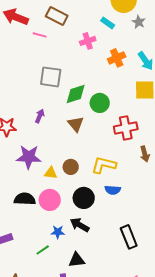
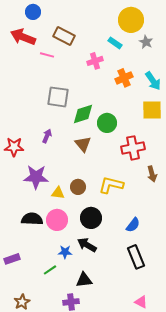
blue semicircle: (113, 190) -> (133, 225), moved, turned -56

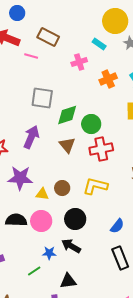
purple arrow: (47, 136) -> (31, 137), size x1.6
red cross: (133, 148) -> (101, 149), moved

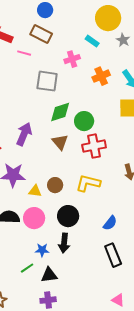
blue circle: (17, 13) -> (45, 10), moved
gray square: (42, 98) -> (47, 81), moved
black arrow: (71, 246) -> (64, 243), turned -114
black triangle: (68, 281) -> (49, 275), moved

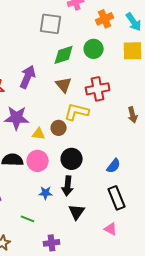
green circle: (84, 121) -> (94, 49), moved
yellow L-shape: (88, 183) -> (77, 112), moved
green line: (27, 268) -> (28, 219), moved, turned 56
black triangle: (49, 275) -> (77, 212), moved, turned -48
pink triangle: (118, 300) -> (111, 229), moved

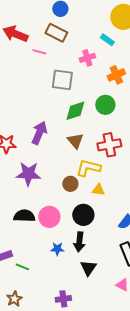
yellow triangle: (39, 134) -> (98, 190), moved
green line: (28, 219) -> (22, 267), moved

